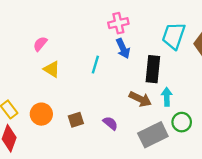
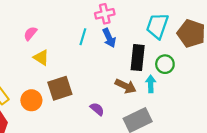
cyan line: (95, 65) -> (83, 37), moved
brown square: (76, 120) -> (60, 88), moved, size x1.6
green circle: (182, 122) -> (165, 64), moved

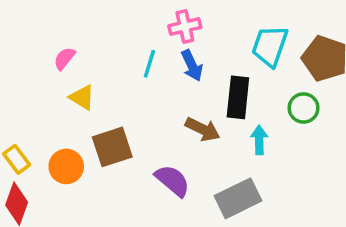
green circle: (165, 64) -> (304, 108), moved
brown arrow: (126, 86) -> (203, 129), moved
purple semicircle: (97, 109) -> (172, 181), size x1.5

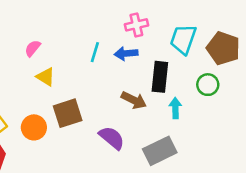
pink cross: (185, 27) -> (136, 25), moved
blue arrow: (192, 65) -> (126, 53), turned 110

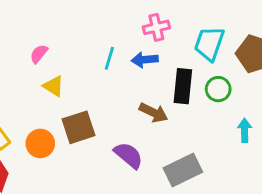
green circle: (208, 85) -> (218, 89), moved
cyan arrow: (175, 108) -> (245, 130), moved

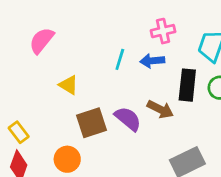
pink semicircle: (39, 54) -> (42, 40), moved, size x1.5
orange circle: (40, 143) -> (67, 159), moved
purple semicircle: (128, 155) -> (128, 119), moved

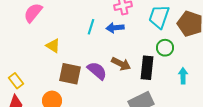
black rectangle: (187, 85) -> (147, 68), moved
brown square: (92, 123) -> (70, 74), turned 30

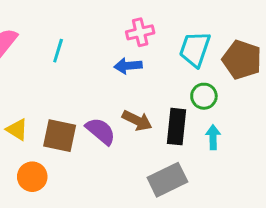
cyan line: (91, 27) -> (58, 51), moved
yellow triangle: (53, 46) -> (17, 130), moved
cyan arrow: (183, 76) -> (213, 137), moved

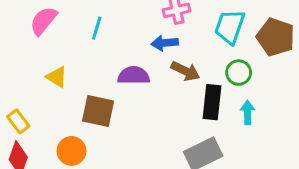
brown arrow: (137, 120) -> (185, 71), moved
yellow triangle: (17, 130) -> (57, 77), moved
purple semicircle: (101, 131) -> (134, 76), moved, turned -40

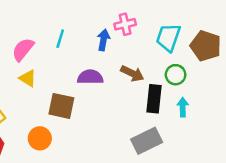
pink semicircle: (43, 21) -> (23, 49), moved
blue arrow: (165, 43) -> (103, 40), moved, turned 105

